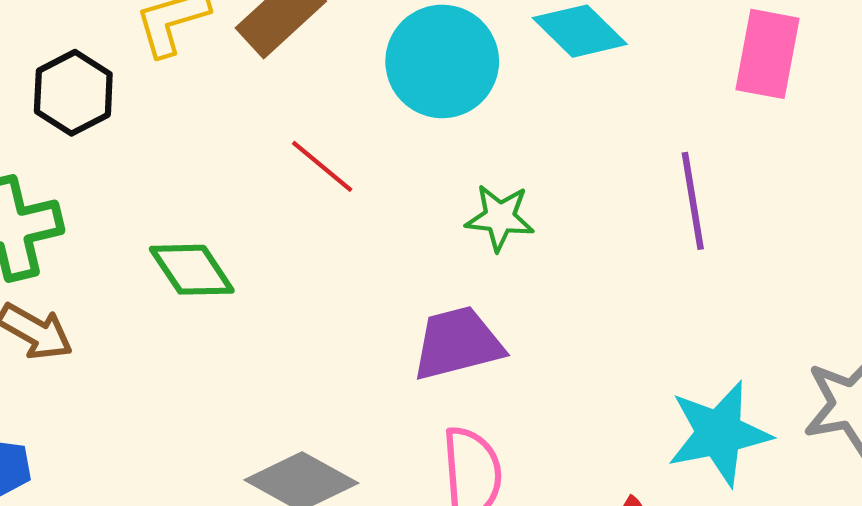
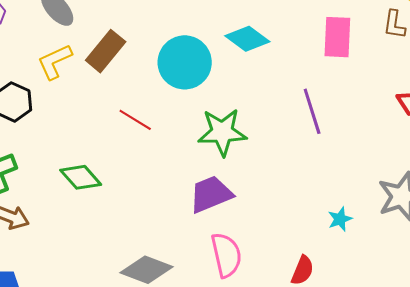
green star: (500, 218) -> (222, 132), size x1.5
cyan star: (719, 433) -> (340, 219), size x0.5

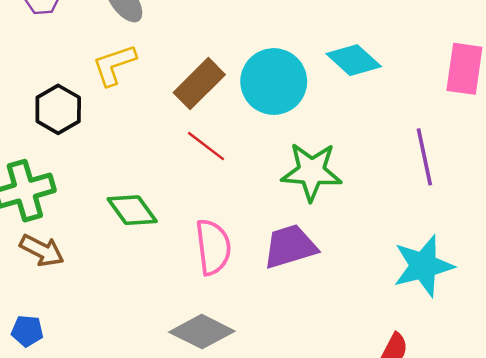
brown rectangle: (106, 51) -> (199, 84), moved
cyan star: (340, 219) -> (423, 266), moved, size x2.0
pink semicircle: (226, 255) -> (213, 247), moved

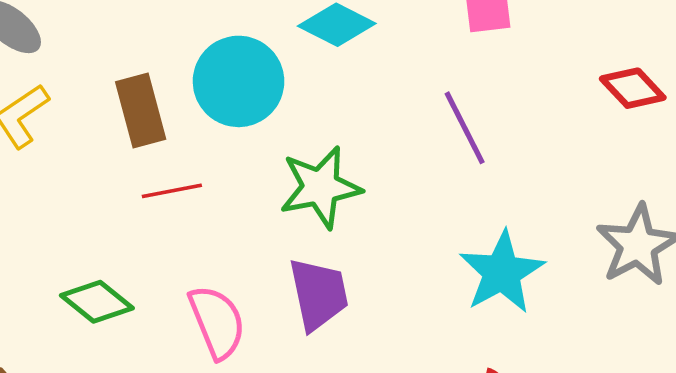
brown rectangle: (199, 84) -> (141, 111), turned -45
red line: (206, 146) -> (172, 191), turned -33
purple trapezoid: (290, 247) -> (319, 294), turned 110

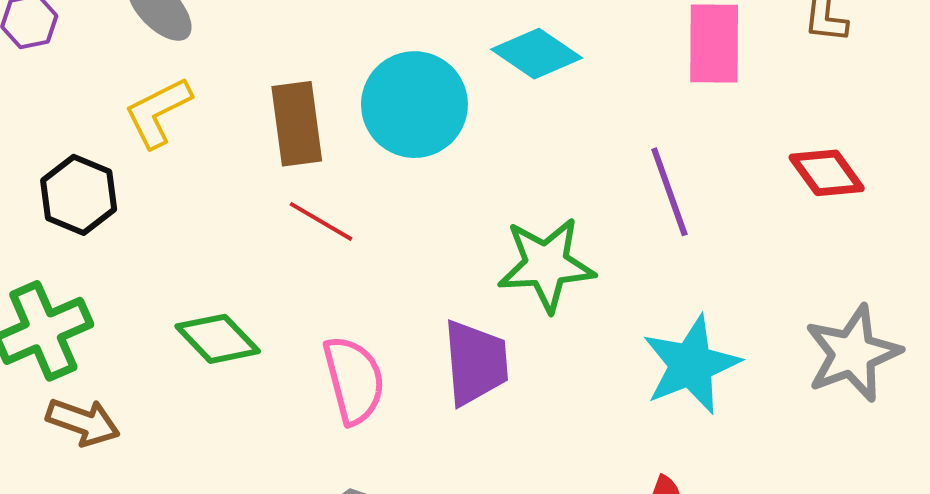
red diamond: (633, 88) -> (827, 173), moved
green star: (320, 187) -> (546, 265), moved
red line: (172, 191) -> (321, 221), turned 34

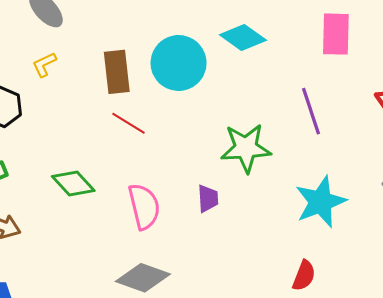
yellow L-shape: (158, 112) -> (44, 64), size x0.7
purple trapezoid: (476, 363) -> (208, 199), size x0.6

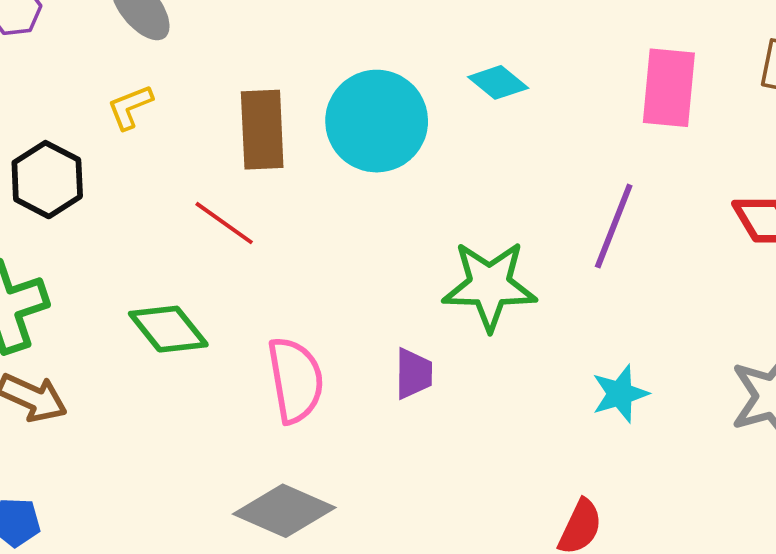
cyan diamond: (243, 38) -> (498, 82), size x0.7
purple line: (311, 111) -> (614, 226), turned 36
red line: (128, 123) -> (224, 223), moved
cyan star: (321, 202) -> (620, 394), size x0.6

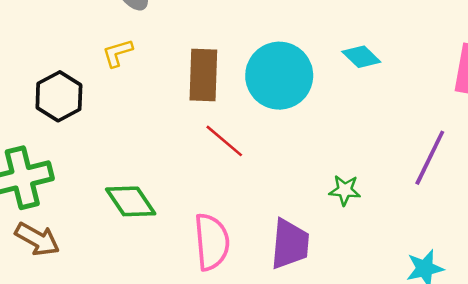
red line: (224, 223) -> (224, 141), moved
green star: (490, 286) -> (345, 190), size x0.5
purple trapezoid: (414, 374) -> (290, 244), size x1.5

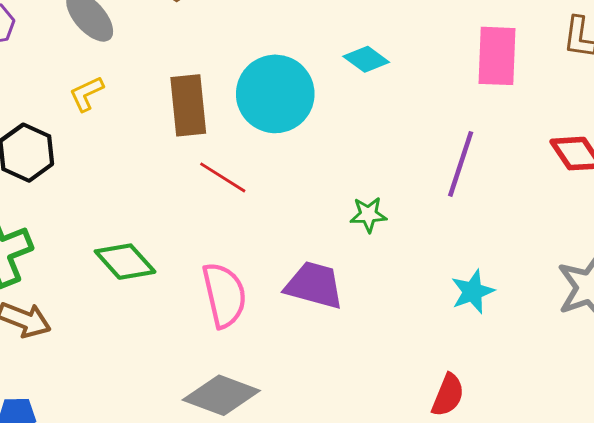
purple trapezoid: (290, 244) -> (314, 285), turned -72

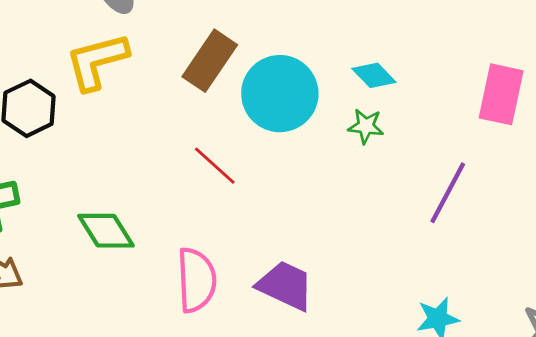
yellow L-shape: (86, 94) -> (97, 61), size x1.8
brown rectangle: (188, 105) -> (210, 61), moved, turned 30
green star: (368, 215) -> (366, 126), moved

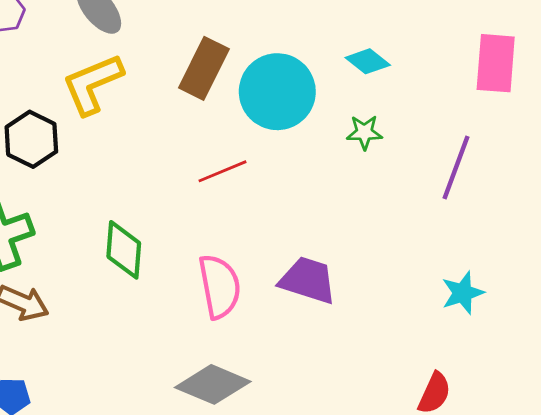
green star: (366, 126) -> (364, 132), moved
red line: (215, 166) -> (223, 171), turned -57
green diamond: (106, 231) -> (124, 250), turned 44

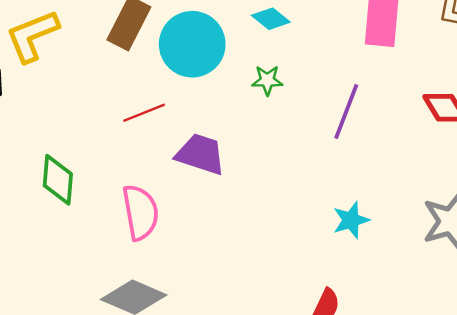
purple trapezoid: (308, 280) -> (201, 154), moved

